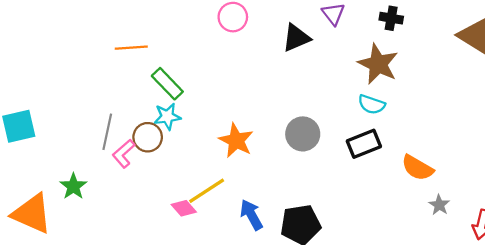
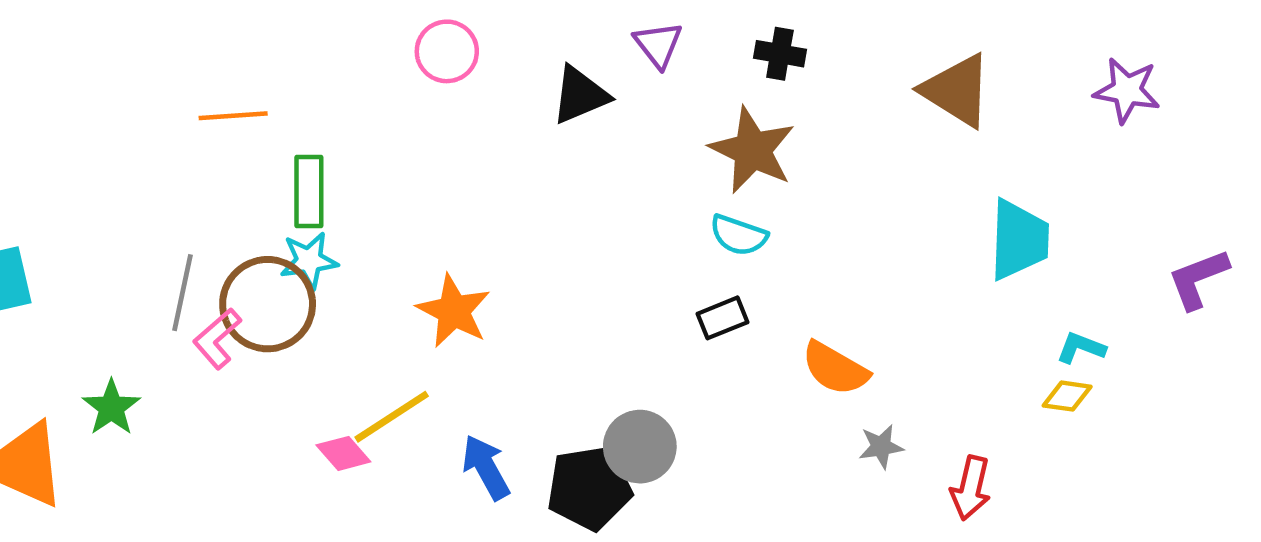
green rectangle: (167, 84) -> (309, 192), turned 44
gray circle: (303, 134) -> (640, 447), moved
brown circle: (148, 137) -> (268, 304), size x1.5
black rectangle: (364, 144) -> (723, 318), size x0.7
gray star: (439, 205) -> (881, 447), turned 30

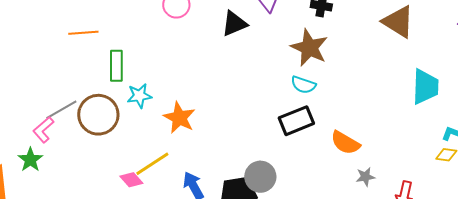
cyan star: (309, 260) -> (139, 96), moved
gray line: (183, 293) -> (61, 110), turned 48
black rectangle: (723, 318) -> (296, 121), size x1.6
pink L-shape: (217, 339) -> (43, 130), moved

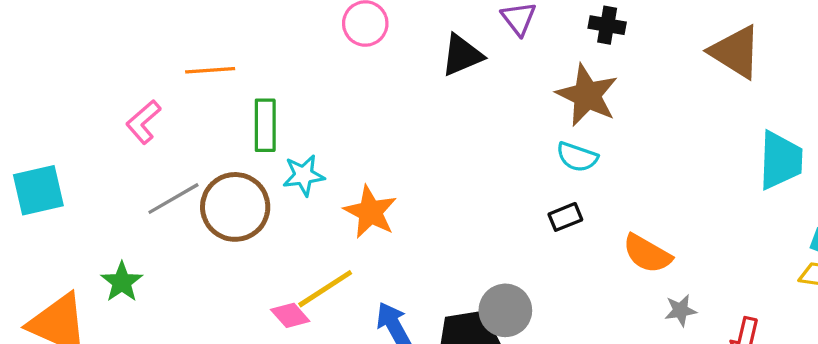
black rectangle: (296, 121) -> (565, 217), size x0.6
pink L-shape: (43, 130) -> (143, 122), moved

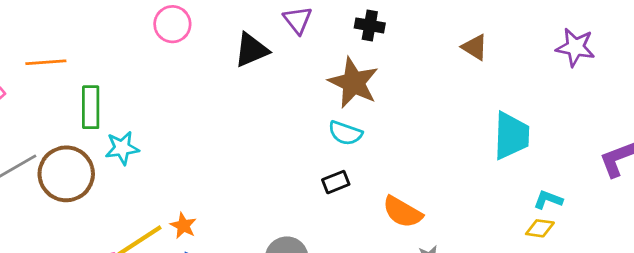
brown triangle: (736, 52) -> (475, 47), size x0.6
orange star: (370, 212) -> (183, 226), moved, size x0.6

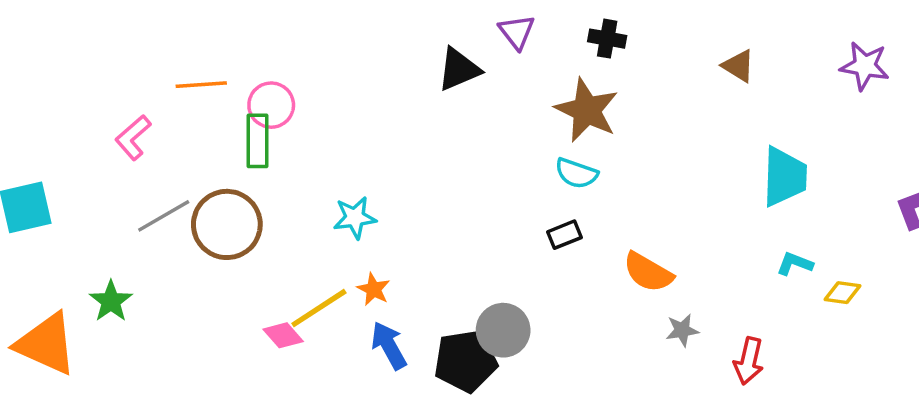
pink circle: (172, 24) -> (271, 105), moved
cyan star: (122, 148) -> (355, 218), moved
cyan L-shape: (548, 200) -> (795, 264), moved
yellow diamond: (540, 228) -> (842, 293), moved

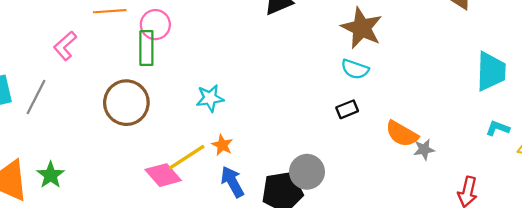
gray line: (164, 216) -> (36, 97), moved, turned -33
green star: (111, 301) -> (51, 175), moved
gray star: (682, 330) -> (424, 149), moved
pink diamond: (283, 335) -> (163, 175), size x1.4

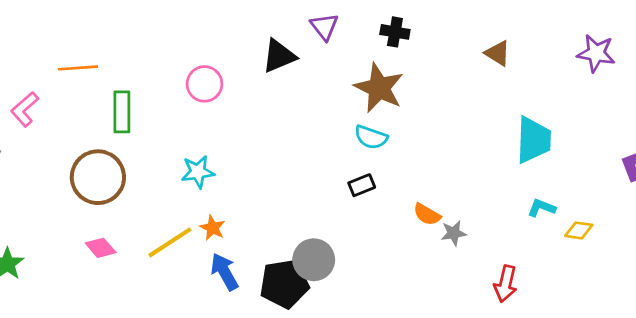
pink circle: (155, 25) -> (204, 84), moved
orange semicircle: (402, 134) -> (427, 214), size x0.7
pink diamond: (163, 175) -> (101, 248), moved, size x0.7

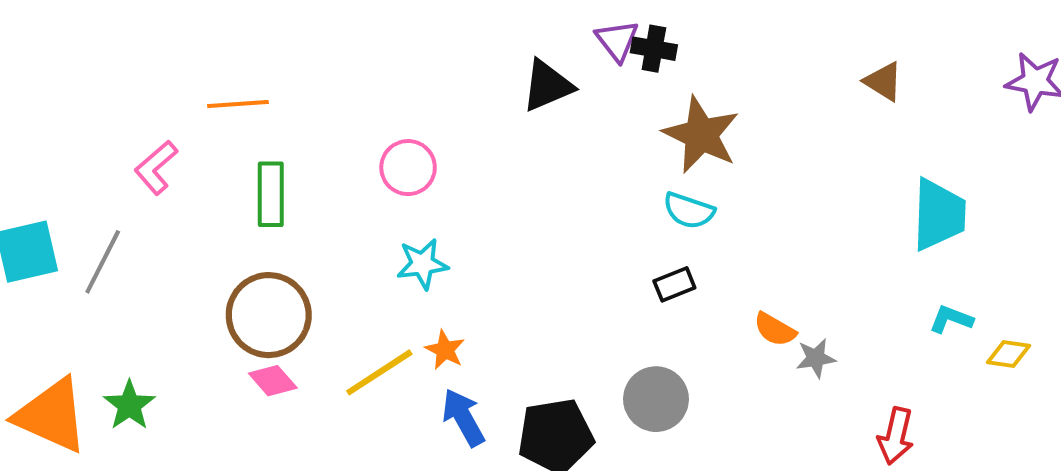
black cross: (395, 32) -> (654, 49), moved
pink circle: (204, 84) -> (408, 168), moved
green rectangle: (122, 112) -> (271, 194), moved
brown circle: (98, 177) -> (269, 315), moved
gray circle: (314, 260) -> (656, 399), moved

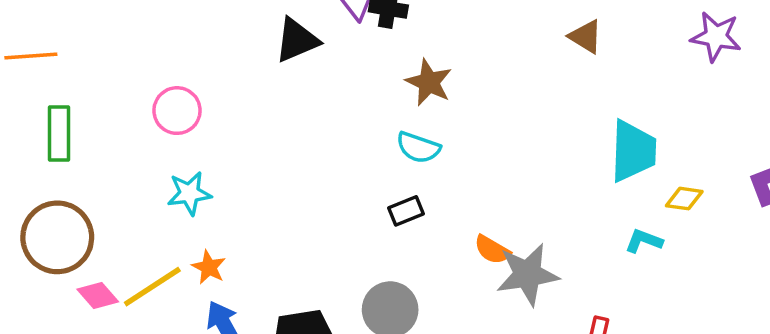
brown star: (701, 135) -> (429, 82), size x0.7
yellow diamond: (1008, 354) -> (684, 199), moved
gray star: (816, 358) -> (527, 274), size x1.8
pink diamond: (273, 381) -> (98, 295), moved

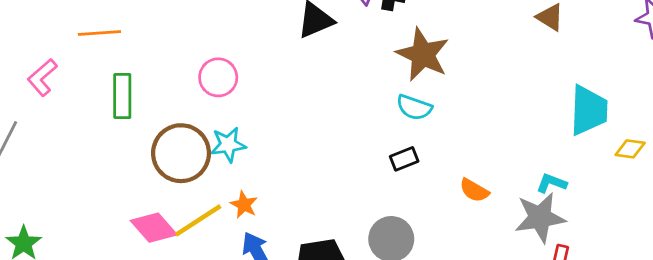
brown star: (429, 82) -> (423, 54), size x1.4
brown circle: (57, 237) -> (181, 153), moved
cyan L-shape: (644, 241) -> (551, 183), moved
gray star: (527, 274) -> (540, 218), moved
pink diamond: (98, 295) -> (154, 228), size x1.4

